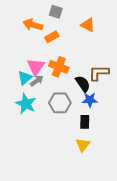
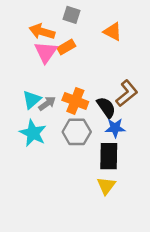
pink triangle: (36, 67) -> (46, 52), moved
orange cross: (59, 67) -> (75, 101), moved
brown L-shape: (99, 73) -> (127, 93), turned 140
black rectangle: (85, 122) -> (109, 156), size x1.5

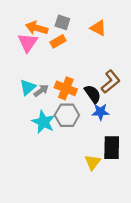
gray square: (71, 15) -> (62, 22), moved
pink triangle: (46, 52) -> (28, 43), moved
cyan star: (33, 133) -> (43, 122), moved
black rectangle: (109, 156) -> (112, 148), moved

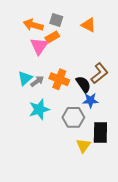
pink triangle: (28, 43) -> (39, 46), moved
gray hexagon: (67, 115) -> (73, 117), moved
cyan star: (43, 122) -> (39, 109), turned 30

